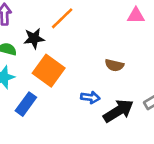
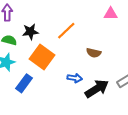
orange line: (62, 18) -> (66, 31), moved

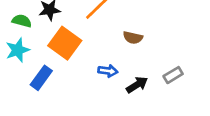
black arrow: (97, 89) -> (137, 85), size x0.7

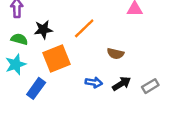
orange square: (65, 43) -> (57, 58), turned 32
black arrow: (137, 85) -> (121, 84), moved

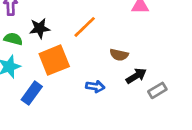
black arrow: (121, 84) -> (136, 76), moved

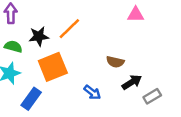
orange line: (85, 27) -> (69, 29), moved
blue arrow: (95, 86) -> (92, 92), turned 30

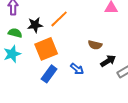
blue rectangle: (31, 99) -> (49, 74), moved

